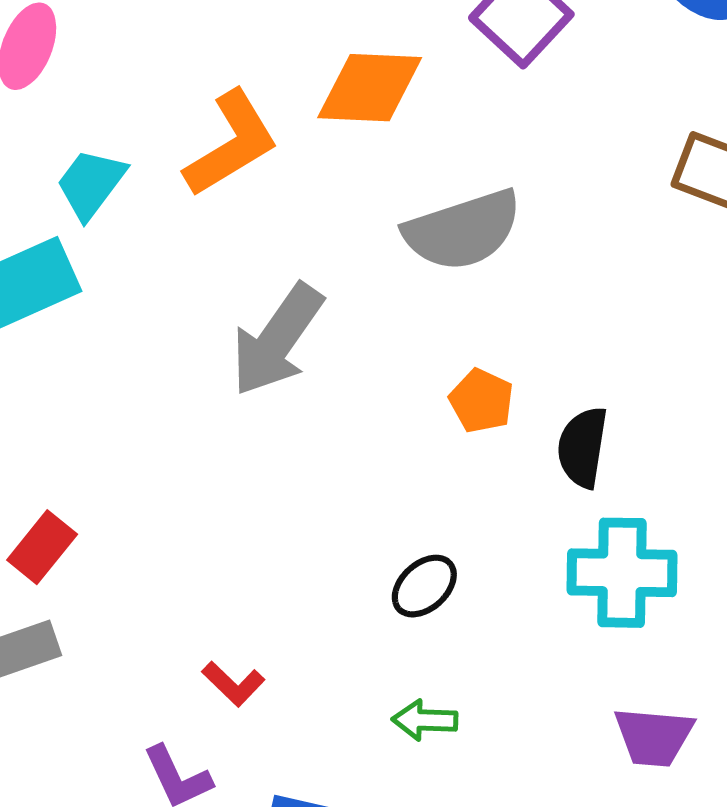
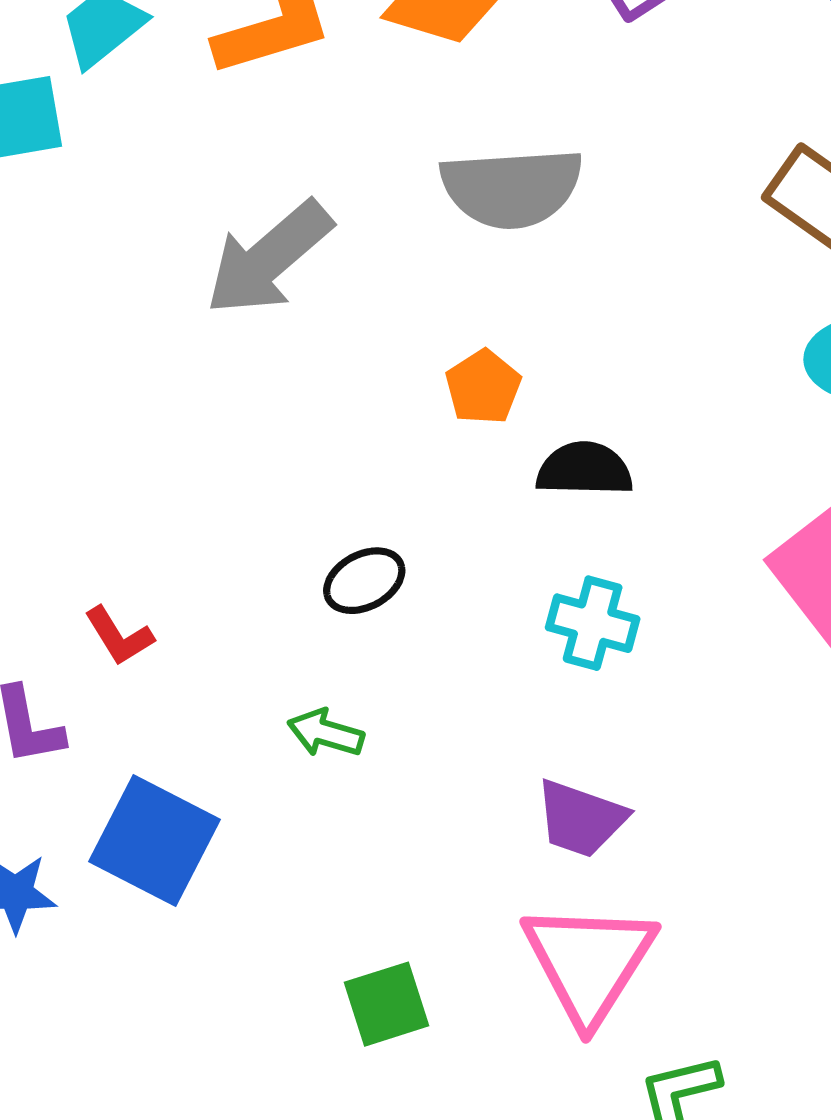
black semicircle: (583, 447) -> (584, 469), turned 68
cyan cross: (622, 573) -> (593, 623), size x0.7

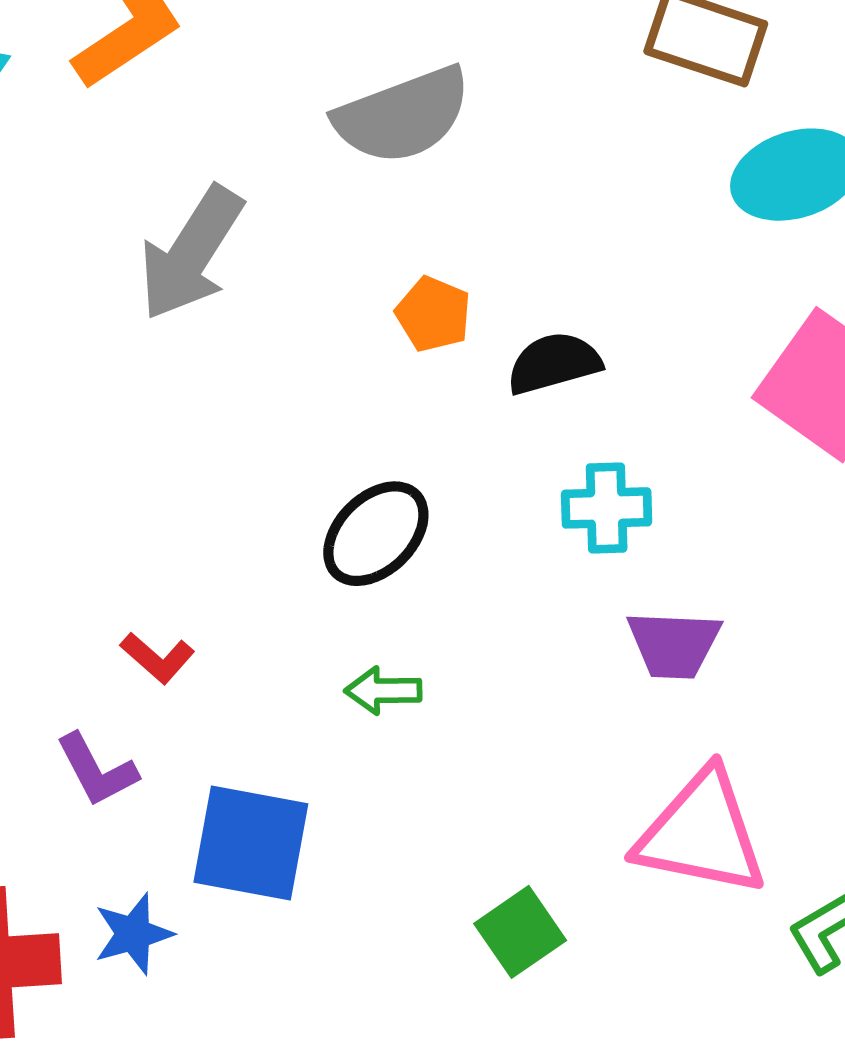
black ellipse: (364, 581) -> (376, 534), size x1.4
purple trapezoid: (581, 819) -> (674, 644), moved
pink triangle: (589, 962) -> (701, 833), turned -34

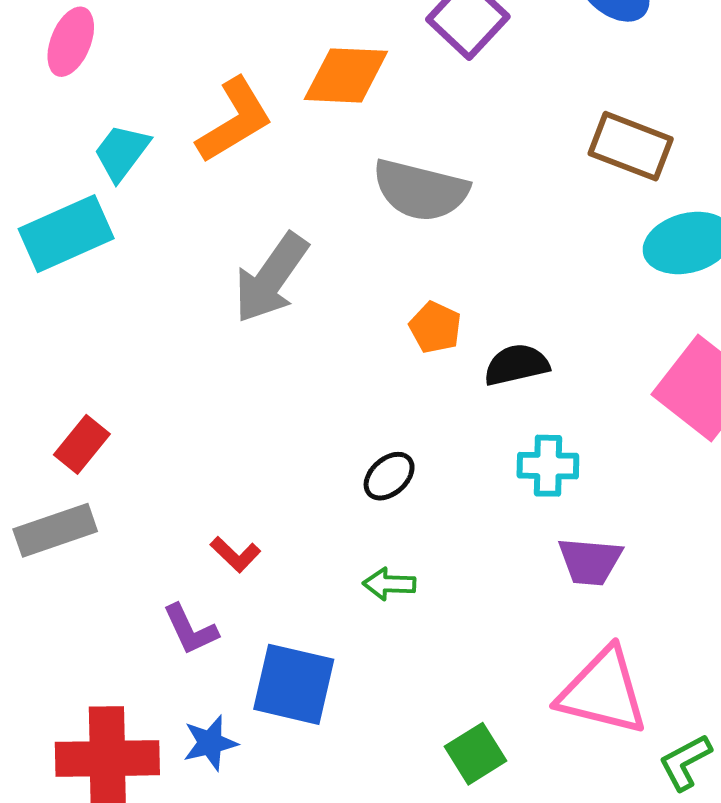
gray semicircle: (403, 115) -> (420, 190), turned 32
black ellipse: (376, 534) -> (389, 476), size x0.7

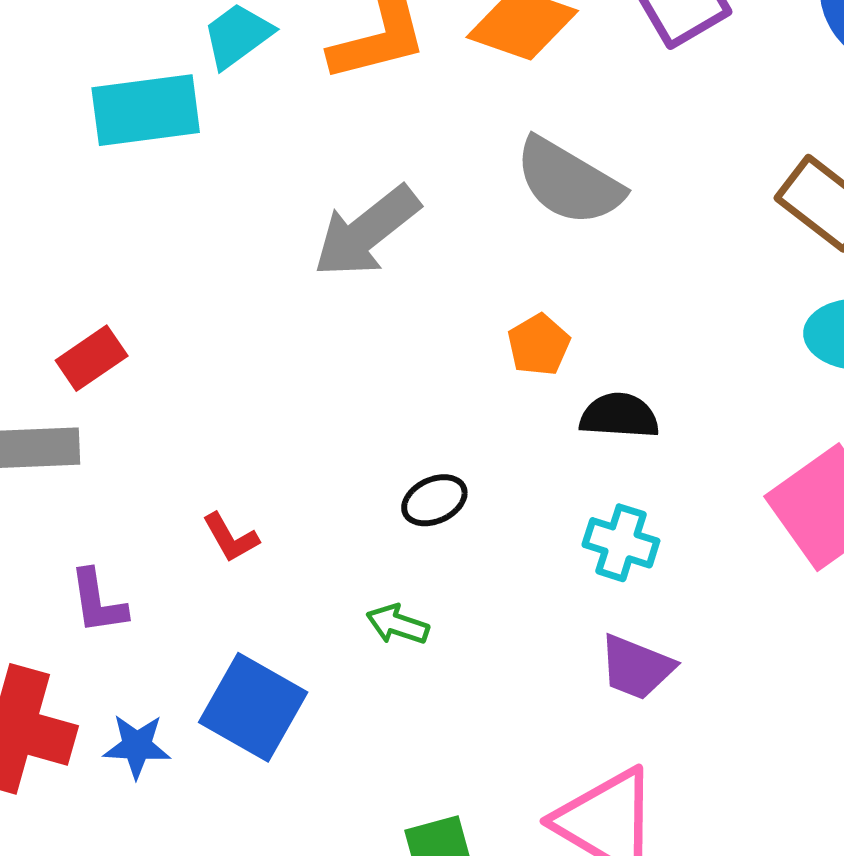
purple L-shape: (190, 630) -> (98, 602), moved

